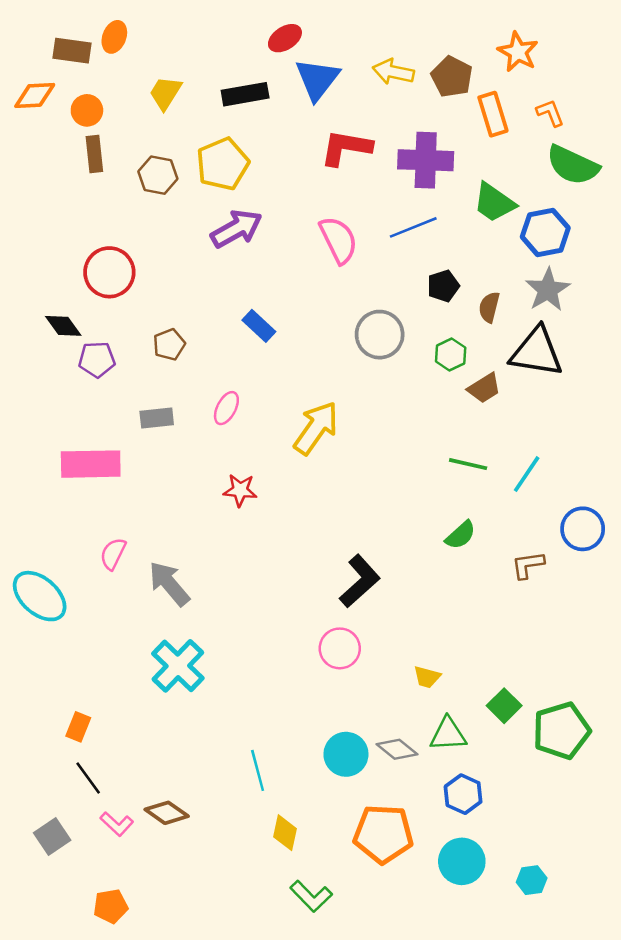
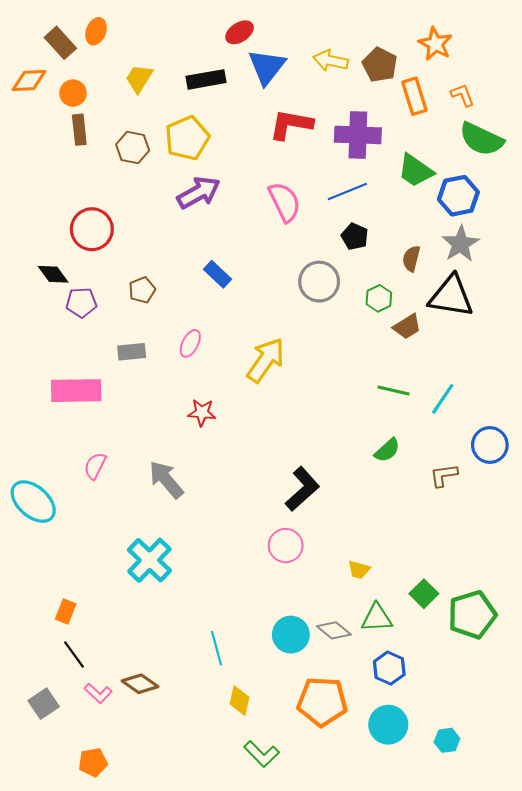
brown rectangle: (72, 51) -> (60, 43), turned 40
black pentagon: (443, 286) -> (355, 237), moved, turned -30
gray arrow: (169, 584) -> (166, 480), moved

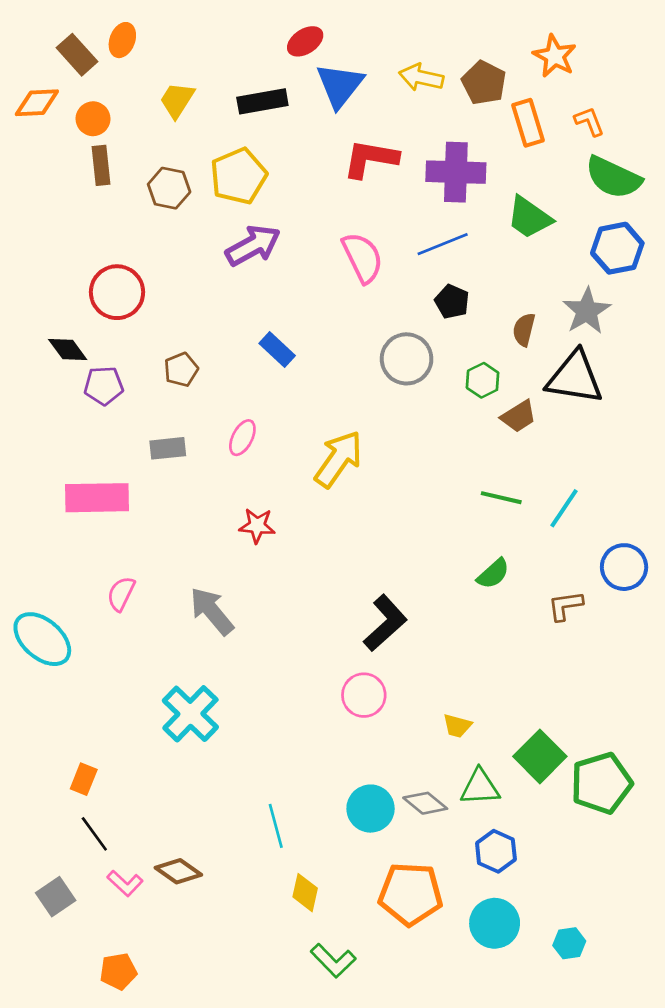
blue hexagon: (458, 196) -> (617, 248), moved
green square: (424, 594) -> (540, 756), size x1.4

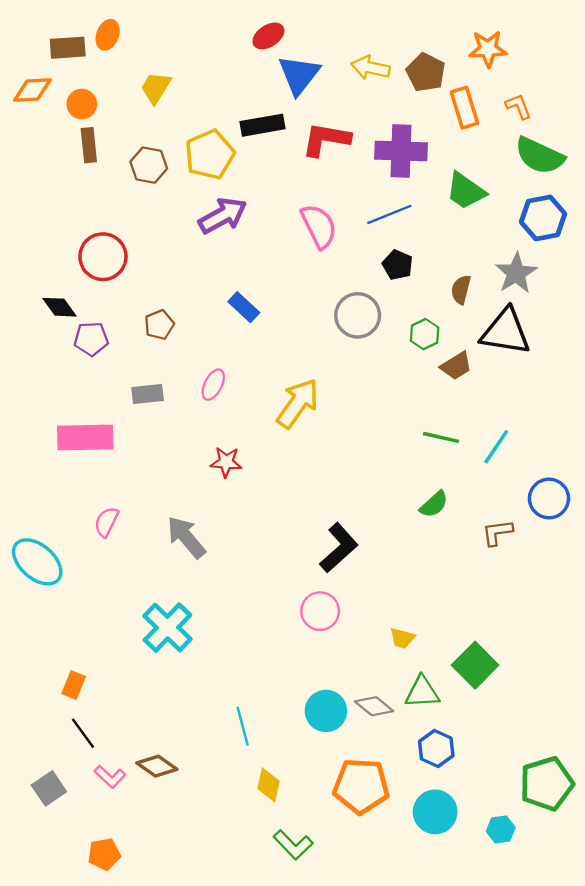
brown rectangle: (77, 55) -> (68, 48), turned -52
orange star: (555, 56) -> (488, 49), turned -30
black rectangle: (262, 101) -> (263, 125), moved
green pentagon: (601, 783) -> (547, 784), moved

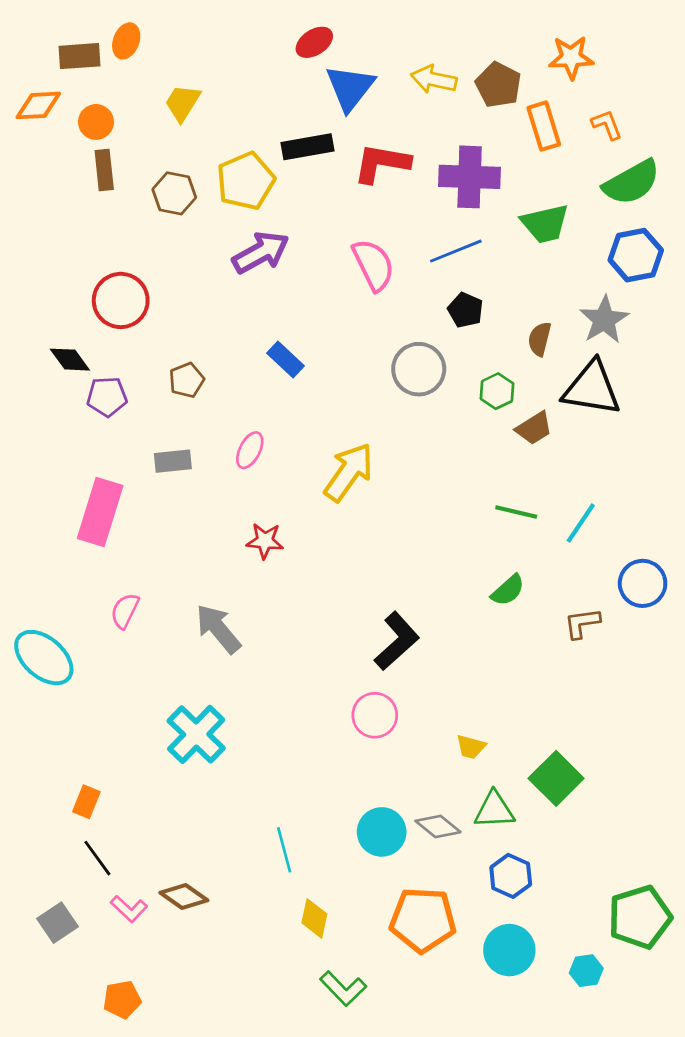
green semicircle: (540, 156) -> (632, 182), turned -54
green trapezoid: (466, 191) -> (545, 224), turned -48
pink rectangle: (85, 437) -> (100, 512), turned -72

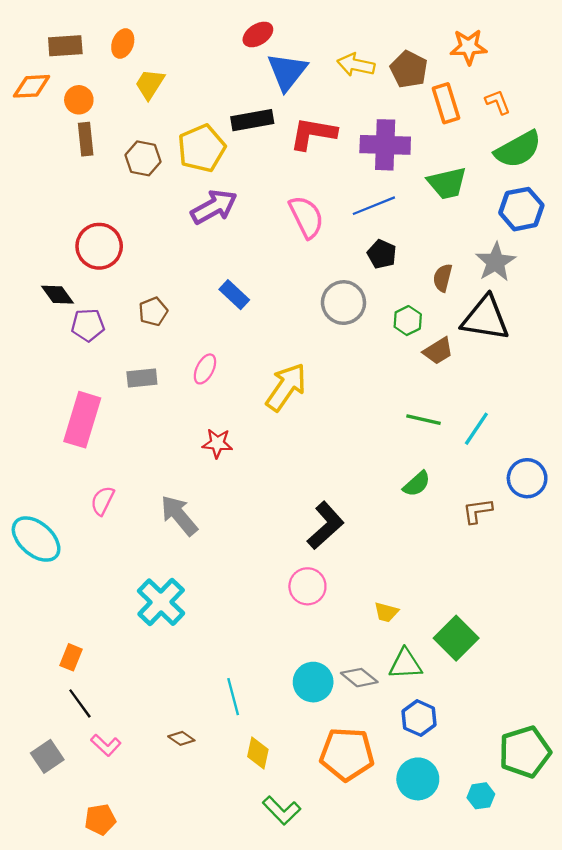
orange ellipse: (126, 41) -> (123, 43), moved
brown diamond: (184, 897) -> (181, 738), moved, size x0.7

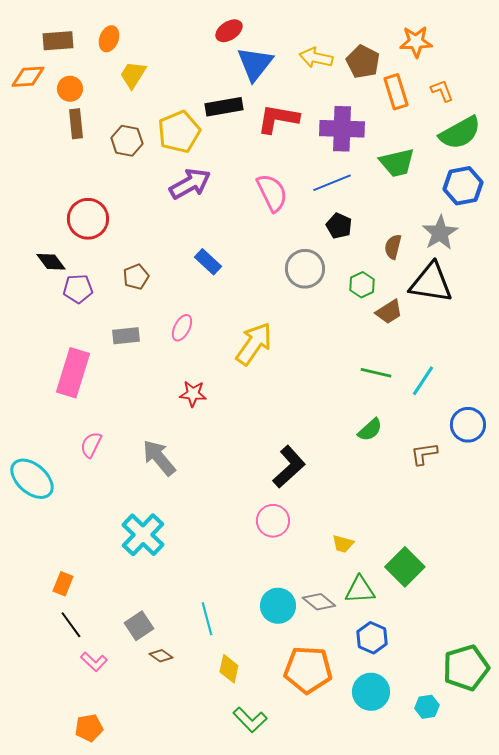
gray square: (47, 756) -> (139, 626), moved

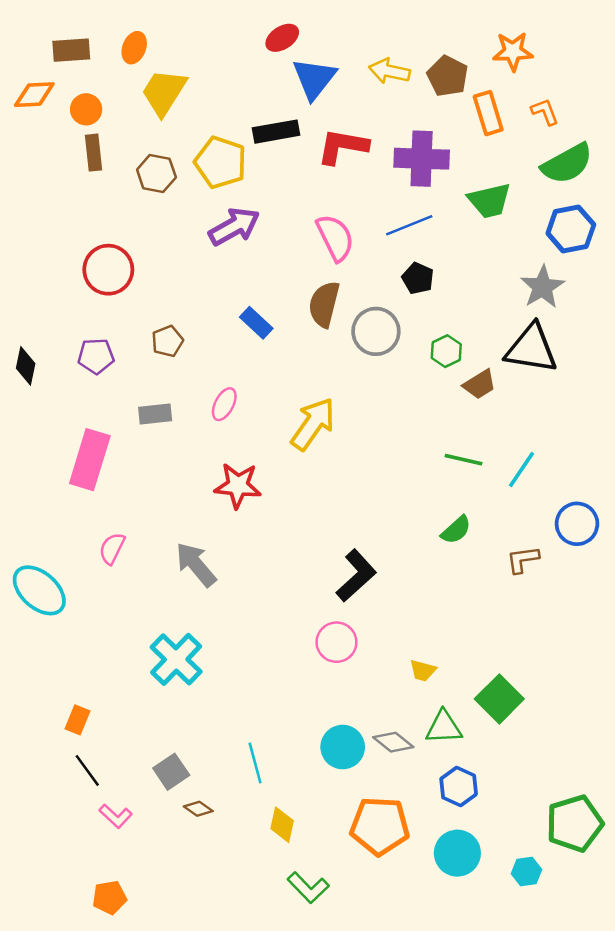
yellow trapezoid: (133, 75) -> (164, 92), size x1.4
yellow pentagon: (179, 132) -> (221, 162), turned -30
brown semicircle: (393, 247) -> (324, 304), moved, size x1.5
black diamond: (51, 262) -> (26, 366), moved, turned 48
red star: (193, 394) -> (238, 486), size x1.4

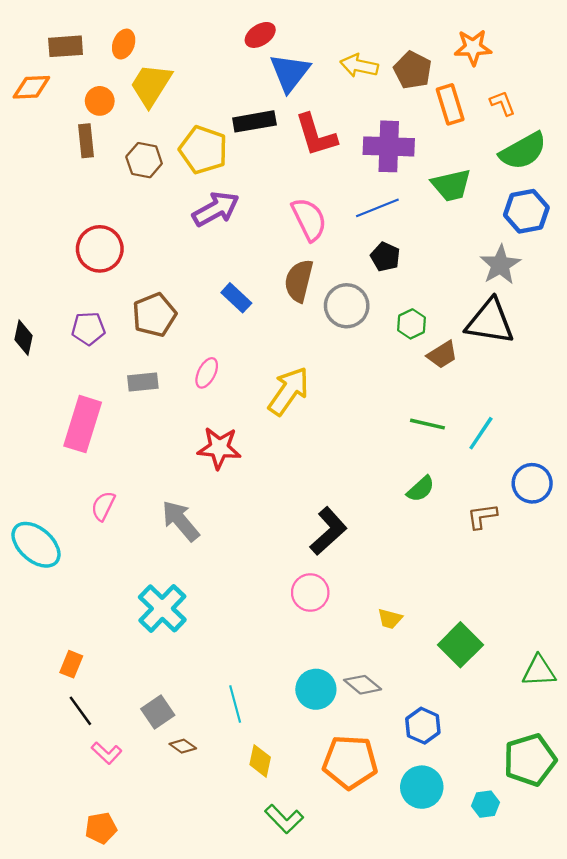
orange circle: (86, 109) -> (100, 101), moved
red L-shape: (343, 146) -> (316, 135), turned -117
brown pentagon: (167, 341) -> (154, 315), size x1.5
green triangle: (444, 727) -> (539, 671), moved

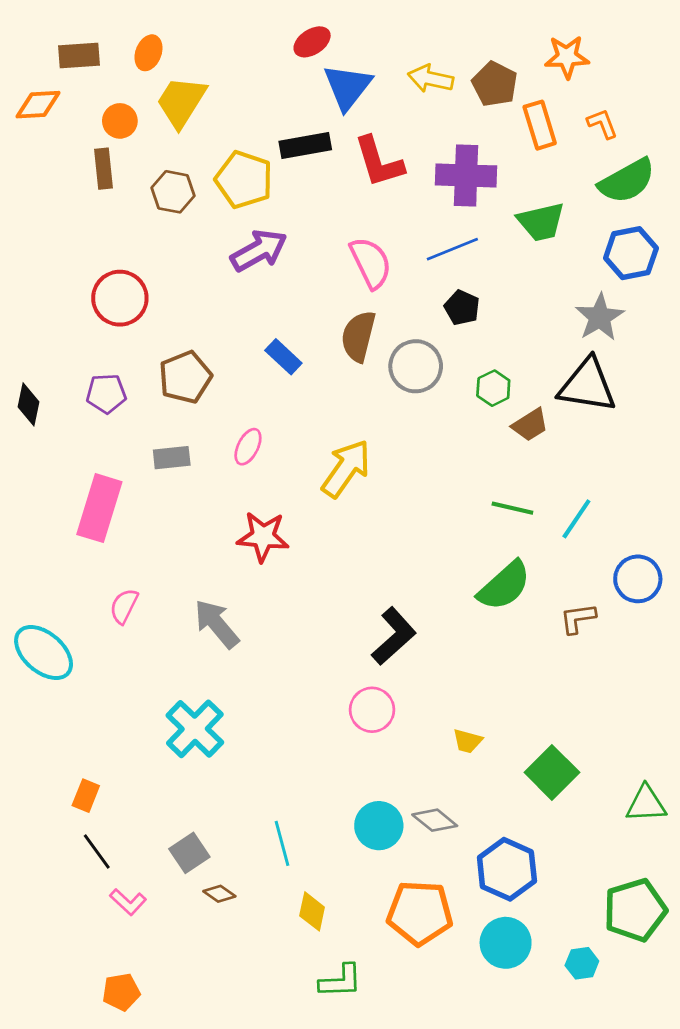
green semicircle: (421, 489) -> (504, 586), size x1.6
blue hexagon: (423, 726) -> (507, 869), size x1.4
green L-shape: (284, 819) -> (341, 981), turned -48

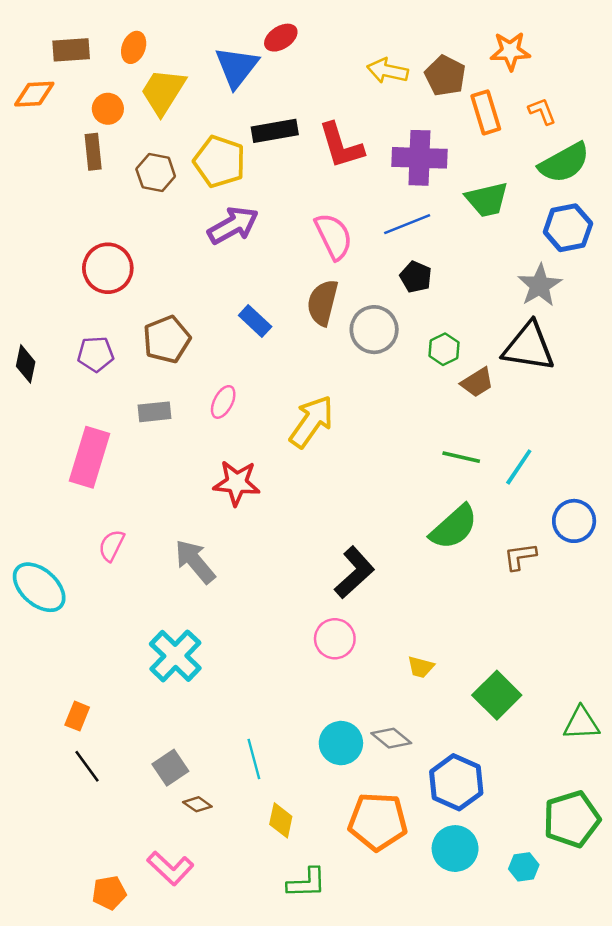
blue triangle: (347, 87) -> (237, 67), moved
pink L-shape: (128, 902) -> (170, 868), moved, size x1.4

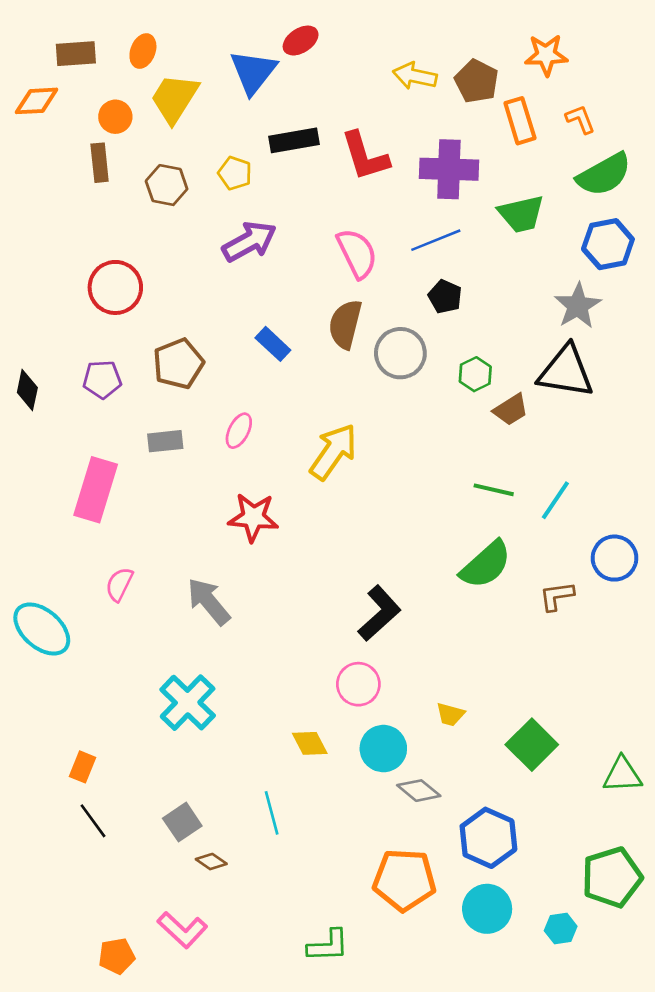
yellow pentagon: (219, 162) -> (235, 173), size x0.6
cyan circle: (341, 743) -> (383, 749), moved
yellow diamond: (281, 820) -> (310, 743), moved, turned -40

